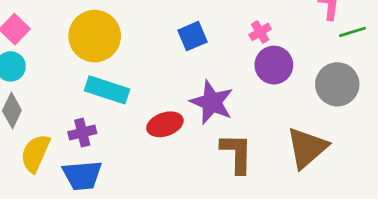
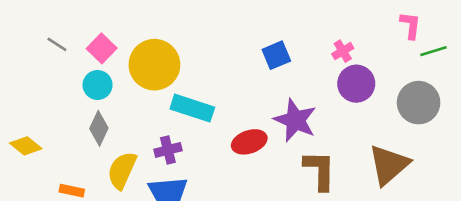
yellow circle: (95, 36) -> (154, 65), moved

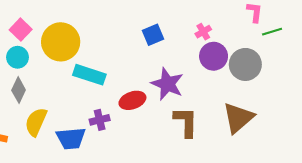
gray circle: (419, 103) -> (245, 64), moved
purple cross: (168, 150) -> (100, 120), moved

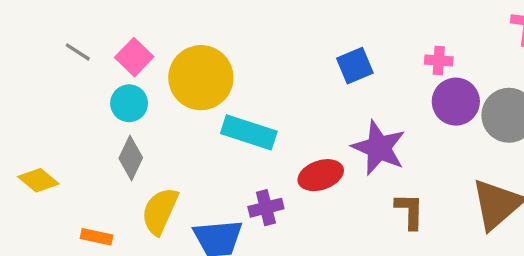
pink cross: (203, 32) -> (439, 61), turned 35
brown L-shape: (186, 122) -> (410, 211), size x0.7

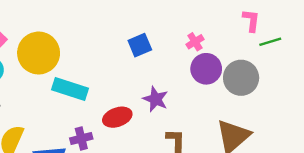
pink cross: (439, 61) -> (195, 42), turned -36
purple star: (379, 148) -> (156, 99), size x0.7

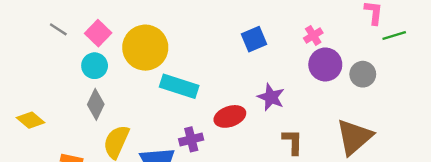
gray circle: (241, 78) -> (363, 74), size x0.7

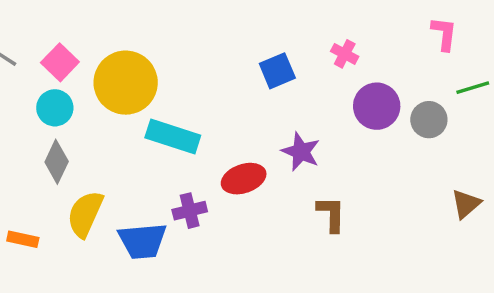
pink cross: (313, 35) -> (345, 54), moved, turned -30
green line: (394, 35) -> (473, 88), moved
brown triangle: (354, 137) -> (466, 204), moved, size x0.6

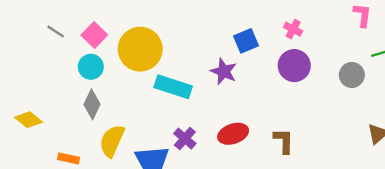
purple circle: (377, 106) -> (294, 66), moved
purple star: (301, 152) -> (224, 71), moved
red ellipse: (244, 179) -> (233, 134), moved
purple cross: (190, 211) -> (185, 138), turned -35

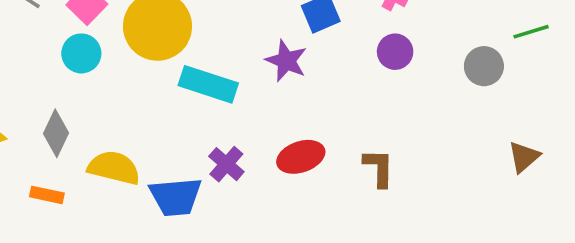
purple circle: (294, 66) -> (395, 52), size x0.7
gray diamond: (92, 104) -> (56, 133), moved
yellow semicircle: (112, 141) -> (114, 168), turned 80

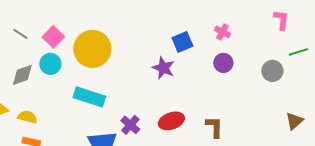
cyan rectangle: (208, 84) -> (89, 97), moved
gray diamond: (56, 133) -> (22, 75), moved, turned 45
yellow semicircle: (114, 168) -> (27, 117), moved, size x0.7

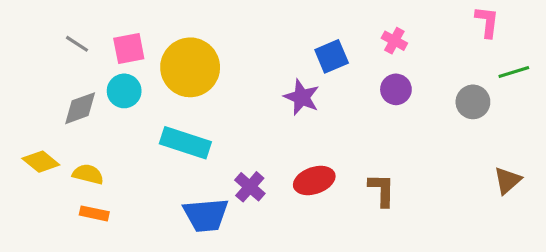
pink square: (53, 37) -> (129, 49), turned 35

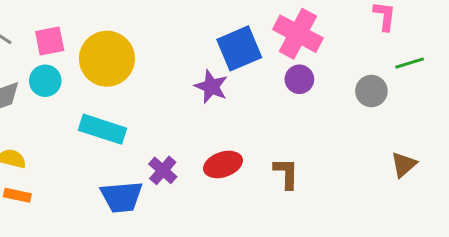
pink cross: (394, 41) -> (298, 34), size x2.0
blue square: (332, 56) -> (239, 48), size x1.4

